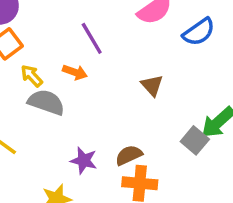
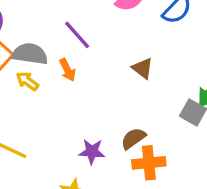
orange arrow: (75, 72) -> (67, 70), turned 55
gray semicircle: (46, 102) -> (30, 54), moved

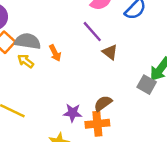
purple line: (77, 35) -> (92, 32), moved
orange cross: (149, 163) -> (97, 124), moved

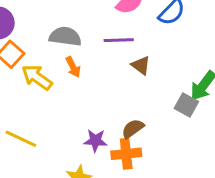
purple line: (92, 32) -> (119, 40), turned -50
gray semicircle: (28, 41) -> (65, 37), moved
yellow arrow: (26, 61) -> (37, 77), size x1.5

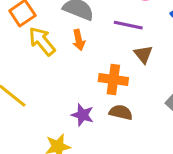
brown semicircle: (133, 129) -> (121, 112), turned 35
orange cross: (126, 154) -> (113, 79), moved

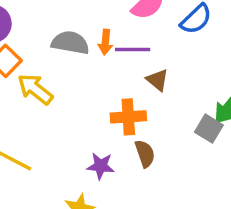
orange arrow: (79, 40) -> (105, 42), moved, turned 30
brown semicircle: (121, 112) -> (145, 154), turned 70

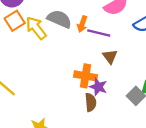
yellow arrow: (35, 89) -> (36, 28), moved
purple star: (101, 166) -> (98, 87), moved

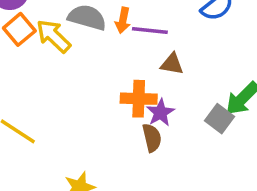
brown triangle: (110, 57) -> (172, 64), turned -35
purple star: (98, 87) -> (160, 113), turned 30

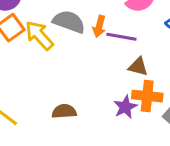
orange cross: (139, 99) -> (147, 96), moved
brown semicircle: (152, 138) -> (64, 111), moved, turned -85

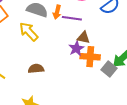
yellow arrow: (39, 35) -> (29, 31), moved
purple star: (125, 107) -> (76, 48), moved

